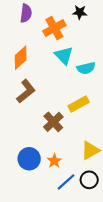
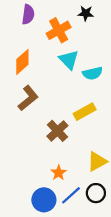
blue circle: (29, 159) -> (44, 200), moved

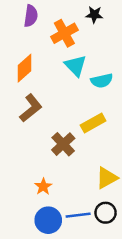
orange star: (59, 173) -> (43, 187), moved
blue line: (71, 195) -> (78, 215), turned 35

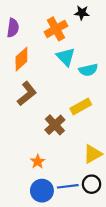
purple semicircle: (31, 16) -> (13, 28), moved

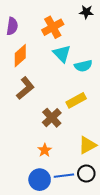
black star: (82, 13) -> (86, 12), moved
orange star: (38, 162) -> (45, 150), moved

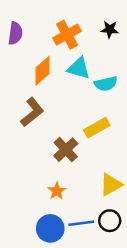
black star: (86, 12) -> (110, 29), moved
cyan triangle: (62, 54) -> (79, 68), turned -30
orange diamond: (20, 56) -> (42, 71), moved

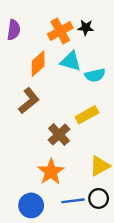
black star: (110, 29) -> (86, 28), moved
orange star: (57, 191) -> (51, 172), size x1.6
blue circle: (50, 228) -> (31, 205), moved

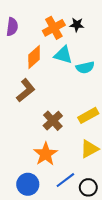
yellow rectangle: (87, 115) -> (88, 115), moved
black circle: (99, 198) -> (88, 187), moved
blue line: (73, 201) -> (65, 180), turned -30

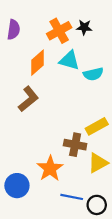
brown cross: (53, 121) -> (75, 145), moved, turned -36
blue line: (65, 180) -> (72, 197), turned 48
blue circle: (28, 184) -> (17, 186), moved

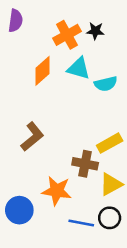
purple semicircle: (14, 30) -> (15, 21), moved
brown L-shape: (28, 99) -> (32, 137), moved
orange star: (50, 168) -> (57, 191), turned -30
black circle: (97, 205) -> (110, 218), moved

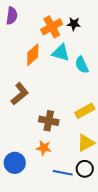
cyan semicircle: (106, 84) -> (82, 65), turned 78
brown L-shape: (32, 137) -> (20, 94), moved
brown cross: (85, 164) -> (49, 121), moved
orange star: (57, 191) -> (44, 148), size x0.7

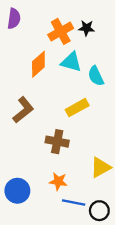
yellow rectangle: (85, 111) -> (77, 108), moved
orange star: (44, 148) -> (58, 181), moved
black circle: (85, 169) -> (99, 211), moved

